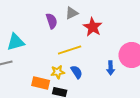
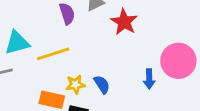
yellow line: (70, 50) -> (53, 54), moved

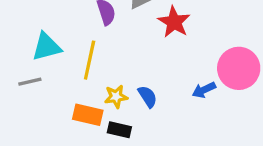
yellow line: (53, 54) -> (90, 60), turned -60
blue arrow: (149, 79) -> (204, 90), turned 66

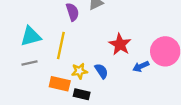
red star: (174, 22) -> (120, 44), moved
gray line: (30, 82) -> (30, 63), moved

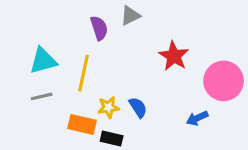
red star: (120, 44) -> (174, 56), moved
blue arrow: (141, 66) -> (197, 118), moved

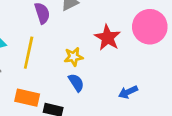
pink circle: (224, 81) -> (150, 27), moved
yellow star: (108, 107) -> (74, 57), moved

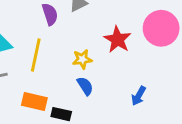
blue arrow: (128, 92) -> (139, 96), turned -36

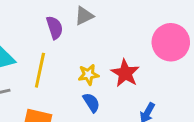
red star: (117, 40) -> (125, 73), moved

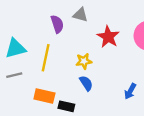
gray triangle: (84, 16) -> (80, 15), turned 42
red star: (125, 73) -> (108, 37), moved

